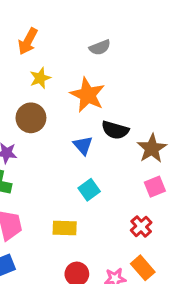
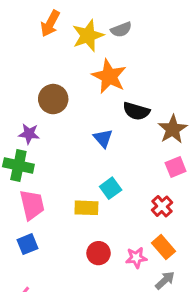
yellow star: (40, 78) -> (88, 36), moved, size x1.5
blue triangle: (83, 145) -> (103, 138), moved
cyan square: (89, 190) -> (111, 188), moved

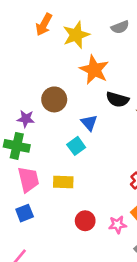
gray semicircle: (121, 30) -> (120, 27), moved
brown circle: (53, 99) -> (54, 99), moved
cyan square: (111, 188) -> (76, 146), moved
yellow rectangle: (86, 208) -> (63, 182), moved

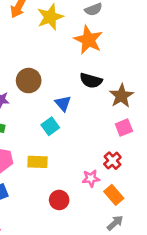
orange star: (94, 70) -> (88, 40), moved
pink star: (117, 225) -> (91, 178), moved

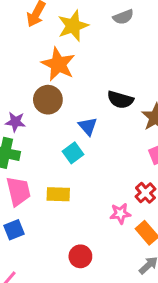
orange star: (88, 40) -> (58, 64), moved
red circle: (59, 200) -> (80, 256), moved

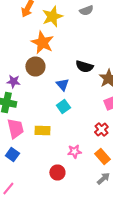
cyan square: (73, 153) -> (63, 106), moved
pink star: (120, 213) -> (74, 152), moved
blue square: (14, 230) -> (12, 154), turned -32

